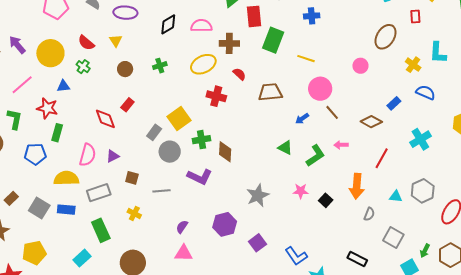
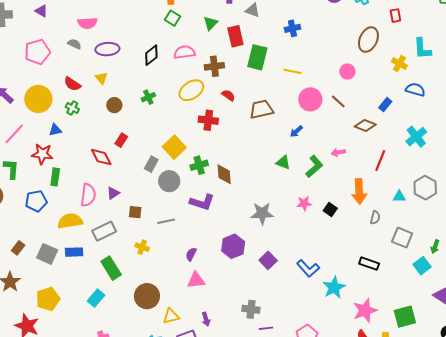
brown line: (332, 112) -> (338, 101), moved
gray star: (258, 195) -> (262, 213), turned 30

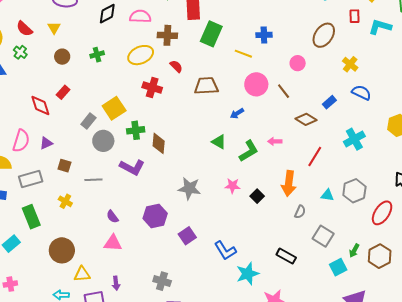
blue cross: (292, 28) -> (264, 35), moved
cyan L-shape: (422, 49) -> (380, 27), moved, turned 100
purple semicircle: (191, 254) -> (112, 217), turned -72

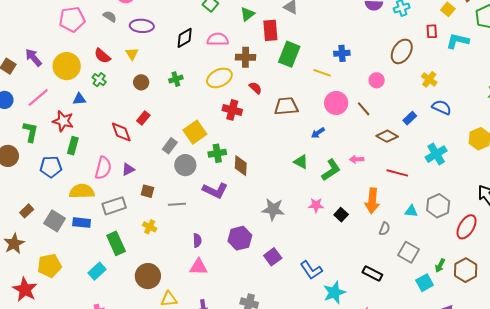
red line: (315, 156) -> (397, 173), turned 75
purple semicircle: (112, 217) -> (197, 240), turned -144

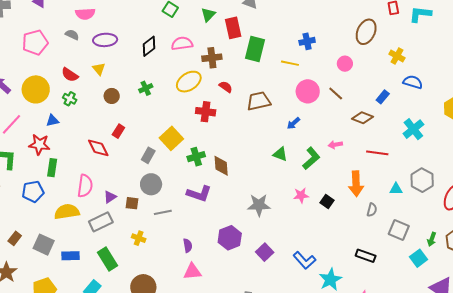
gray circle: (185, 165) -> (151, 184), moved
purple triangle: (128, 169) -> (110, 197), moved
blue rectangle: (82, 223) -> (71, 256), moved

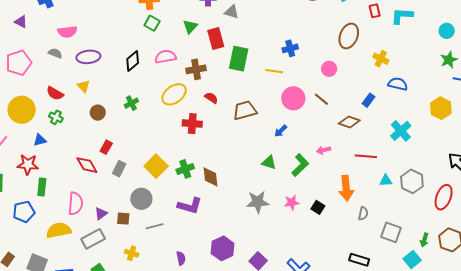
yellow square: (171, 138) -> (156, 166), moved
gray rectangle: (148, 155) -> (119, 169), moved
cyan triangle: (396, 189) -> (386, 181), moved
gray star: (259, 205) -> (258, 202), moved

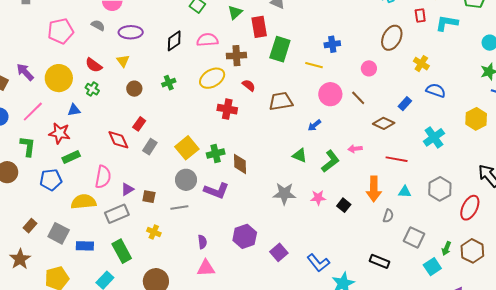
cyan triangle: (386, 181) -> (405, 192), moved
green rectangle: (42, 187) -> (71, 157), turned 54
gray circle: (141, 199) -> (186, 180), moved

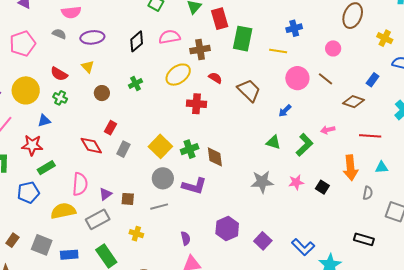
brown trapezoid: (281, 101) -> (249, 90), turned 60

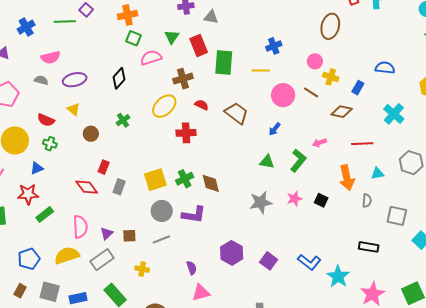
pink semicircle: (169, 37) -> (151, 58), moved
yellow cross: (385, 38) -> (331, 77), moved
yellow square: (160, 146) -> (155, 180), turned 35
blue pentagon: (28, 192) -> (29, 259), moved

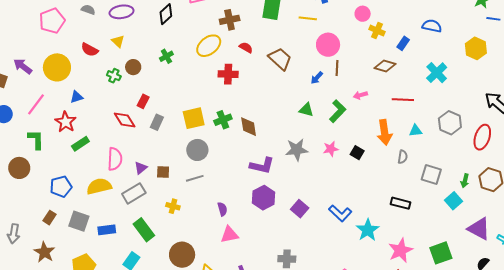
brown line: (311, 92) -> (337, 68), moved, turned 56
green cross: (50, 144) -> (114, 76), moved
red star: (28, 194) -> (66, 122), turned 30
purple L-shape: (194, 215) -> (262, 166), moved

